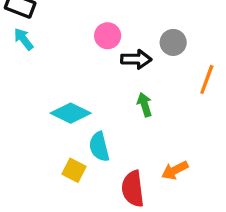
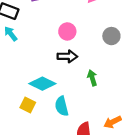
black arrow: (136, 59) -> (67, 56), moved
yellow square: (74, 170) -> (28, 105), moved

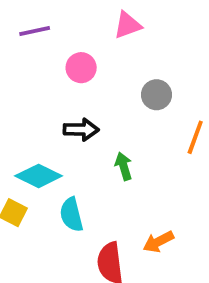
pink circle: (67, 31) -> (81, 68), moved

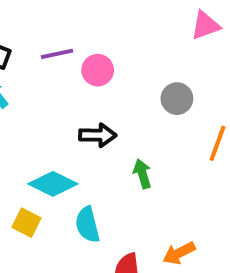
pink triangle: (127, 25) -> (205, 25), moved
purple line: (35, 31) -> (57, 54), moved

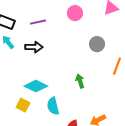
pink circle: (98, 70) -> (75, 13), moved
black arrow: (98, 135) -> (34, 47), moved

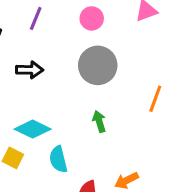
purple line: (38, 22) -> (36, 18), moved, turned -56
gray circle: (97, 44) -> (98, 65), moved, size x1.6

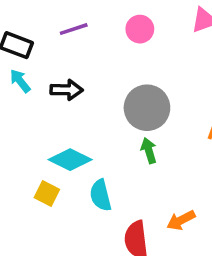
purple line: (36, 18) -> (74, 29), turned 50
gray circle: (98, 65) -> (147, 108), moved

